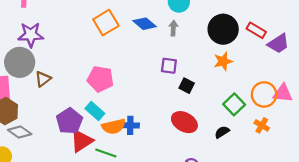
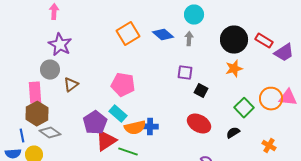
purple star: (31, 35) -> (60, 45), turned 30
gray circle: (20, 62) -> (50, 70), size x0.7
orange cross: (262, 125) -> (269, 146), moved

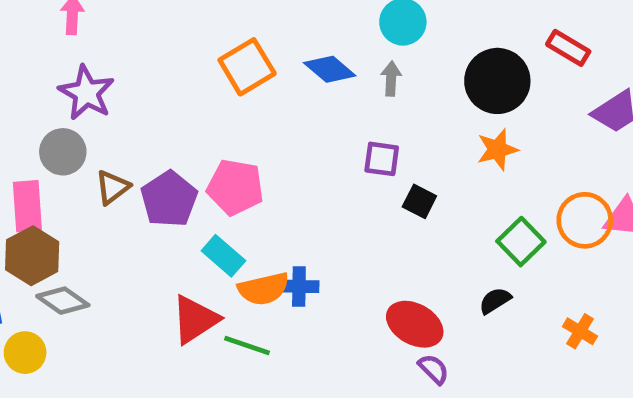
red rectangle: (264, 41) -> (568, 48), moved
purple pentagon: (95, 123) -> (169, 199), moved
red ellipse: (199, 124) -> (415, 324), moved

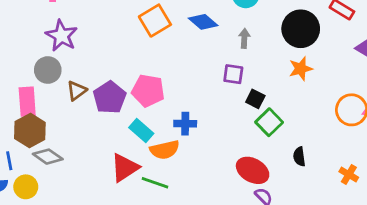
gray arrow: (391, 79) -> (244, 38), moved
green square: (521, 242) -> (269, 122), moved
blue cross: (299, 286) -> (185, 124), moved
black semicircle: (495, 301) -> (299, 157), turned -66

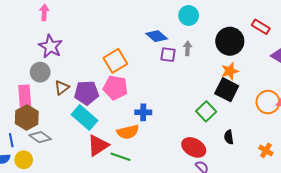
orange square: (155, 21) -> (115, 61), moved
purple square: (233, 74) -> (168, 55), moved
purple pentagon: (110, 97) -> (87, 93), turned 30
black square: (255, 99) -> (227, 90), moved, size x1.6
cyan rectangle: (141, 130) -> (84, 118), moved, size x1.4

